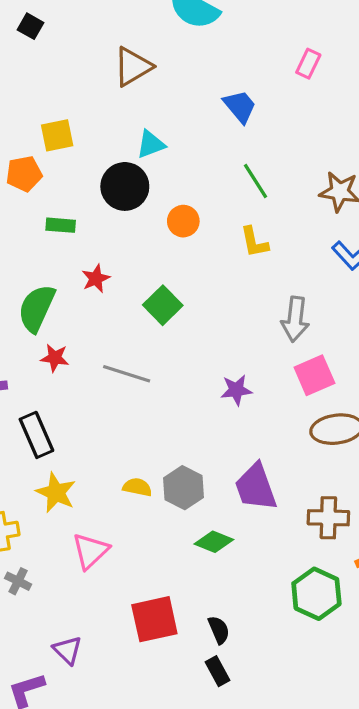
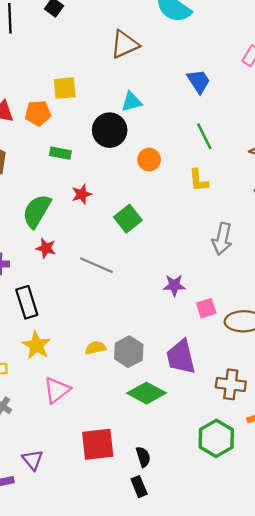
pink square: (314, 375) -> (206, 308), moved, size x0.7
yellow semicircle: (137, 487) -> (95, 348), turned -30
green diamond: (214, 542) -> (146, 393), size x1.4

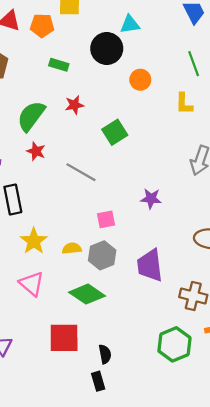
pink square: (206, 308) -> (106, 219), moved
yellow star: (36, 345) -> (34, 241), moved
pink triangle: (57, 390) -> (32, 284), turned -48
green diamond: (146, 393) -> (87, 294), moved

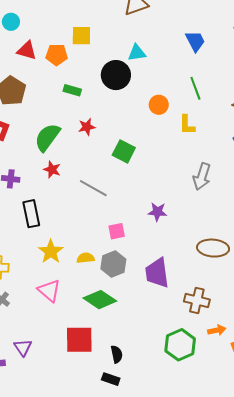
orange circle: (140, 80) -> (159, 105), moved
green square: (115, 132) -> (124, 151), turned -30
black rectangle: (98, 381) -> (111, 379), turned -54

